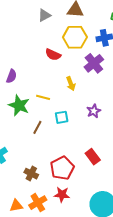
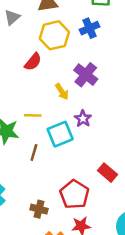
red semicircle: (53, 55) -> (33, 62), turned -63
purple cross: (94, 63) -> (86, 75), moved
purple star: (94, 111) -> (83, 119), moved
cyan square: (62, 117) -> (60, 134), size x1.5

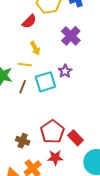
yellow arrow: (62, 92) -> (35, 48), moved
brown line: (34, 153) -> (23, 87), moved
red rectangle: (108, 173) -> (76, 138), moved

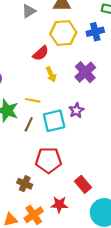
yellow arrow: (35, 48) -> (51, 74), moved
red pentagon: (52, 132) -> (49, 160), moved, turned 30

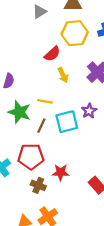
red pentagon: (49, 160) -> (31, 157), moved
red star: (59, 205) -> (61, 172), moved

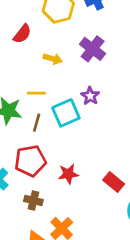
red semicircle: (52, 54) -> (22, 34), moved
yellow arrow: (63, 75) -> (53, 59), turned -40
brown cross: (38, 185) -> (33, 200), moved

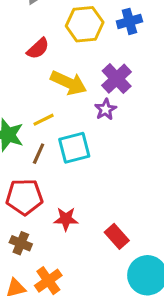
yellow arrow: (53, 59) -> (69, 83), size x1.6
yellow line: (36, 93) -> (44, 120), turned -36
purple star: (90, 96) -> (105, 109), moved

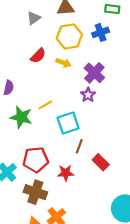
yellow arrow: (69, 83) -> (63, 63), moved, size x0.6
brown line: (39, 154) -> (79, 146), moved
red rectangle: (117, 236) -> (101, 162), moved
brown cross: (21, 243) -> (35, 192), size x1.5

